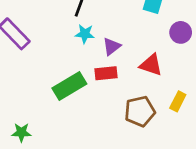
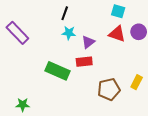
red triangle: (151, 65) -> (117, 34), moved
green rectangle: (69, 86) -> (57, 71), turned 55

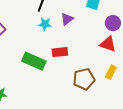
red triangle: (117, 34) -> (108, 44), moved
purple triangle: (88, 42) -> (67, 19), moved

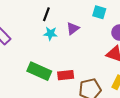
red rectangle: (60, 52) -> (66, 75), moved

